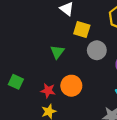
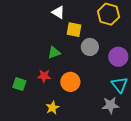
green triangle: (57, 52) -> (54, 53), turned 40
red star: (48, 91) -> (44, 76), moved

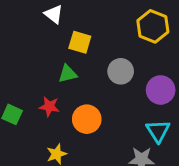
white triangle: (58, 12) -> (54, 14), moved
yellow square: (74, 30) -> (80, 42), moved

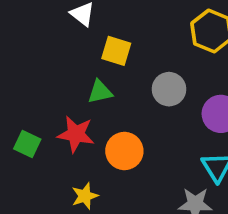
red star: (49, 107) -> (76, 134), size x1.4

